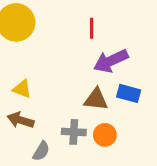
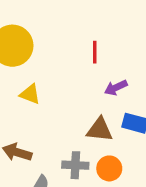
purple arrow: (111, 61) -> (116, 88), size x0.6
yellow triangle: (22, 89) -> (30, 94), moved

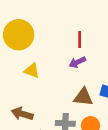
purple arrow: (116, 88) -> (77, 62), moved

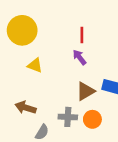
purple arrow: (77, 62) -> (80, 57), turned 77
brown triangle: (83, 97) -> (85, 91), turned -36

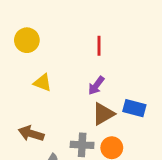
yellow circle: (22, 30) -> (27, 40), size x0.7
purple arrow: (80, 57) -> (96, 85), moved, turned -105

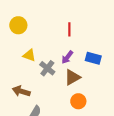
blue rectangle: (134, 108) -> (93, 58), moved
gray cross: (82, 145) -> (47, 68), moved, turned 35

